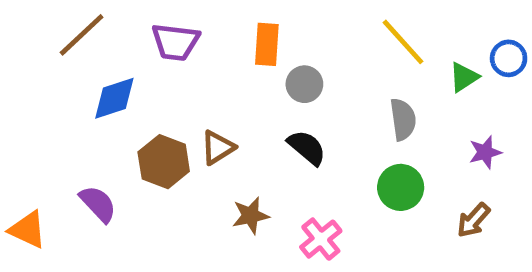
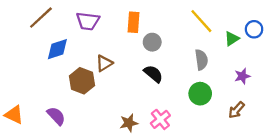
brown triangle: (218, 148) -> (104, 63), moved
purple semicircle: (98, 204) -> (56, 116), moved
brown star: (250, 216) -> (129, 123), moved

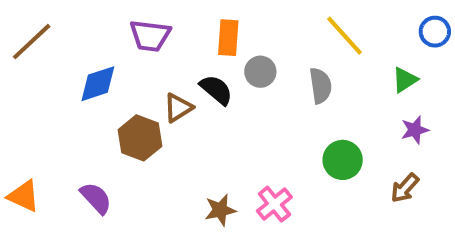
brown line: (41, 18) -> (32, 42), moved
blue circle: (254, 29) -> (435, 32), moved
green triangle: (232, 39) -> (405, 80), moved
gray semicircle: (201, 60) -> (321, 86), moved
black semicircle: (153, 74) -> (216, 90), moved

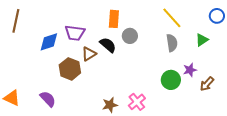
purple trapezoid: (150, 36) -> (75, 33), moved
brown line: (32, 42) -> (16, 21), turned -35
gray semicircle: (321, 86) -> (172, 43), moved
purple star: (415, 130) -> (190, 70), moved
brown arrow: (405, 188) -> (207, 84), moved

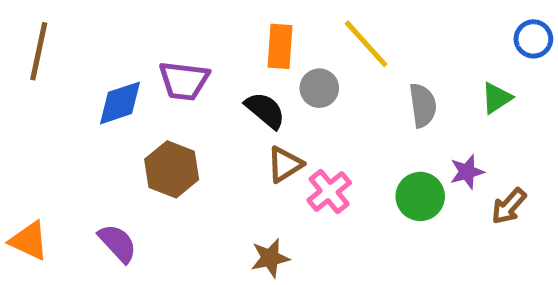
yellow line: (172, 18) -> (366, 44), moved
brown triangle: (89, 54) -> (285, 164), moved
pink cross: (137, 102) -> (329, 191), moved

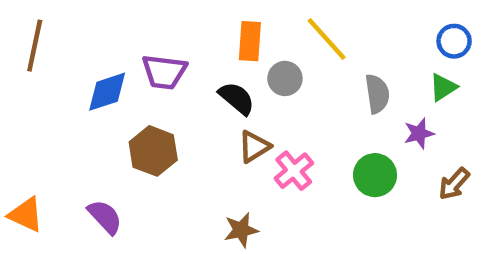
blue circle: (533, 39) -> (454, 41), moved
purple star: (467, 172) -> (419, 133), moved

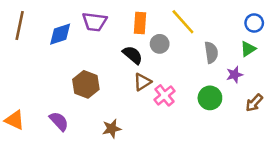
purple trapezoid: (164, 72) -> (95, 22), moved
blue diamond: (107, 92) -> (60, 34), moved
brown star: (241, 230) -> (112, 129), moved

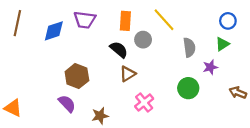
pink cross: (165, 95) -> (144, 102), moved
brown arrow: (254, 103) -> (238, 93), moved, turned 70
purple semicircle: (59, 121) -> (67, 104), moved

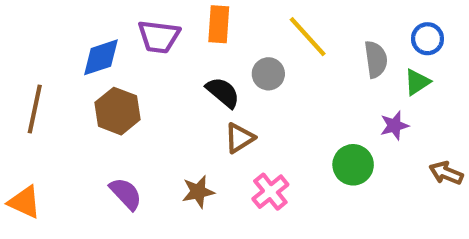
orange rectangle: (125, 21) -> (219, 24), moved
brown line: (17, 23) -> (35, 109), moved
gray semicircle: (189, 47) -> (376, 59), moved
brown hexagon: (77, 76) -> (117, 111), moved
brown star: (100, 116) -> (198, 192), moved

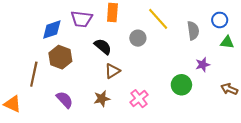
green triangle: (417, 82) -> (227, 42), moved, turned 40
black semicircle: (223, 92) -> (103, 47), moved
brown line: (35, 109) -> (34, 74), moved
brown triangle: (239, 138) -> (112, 71), moved

